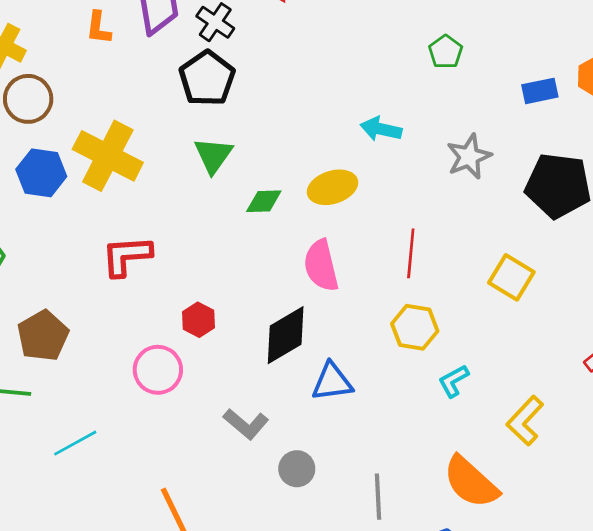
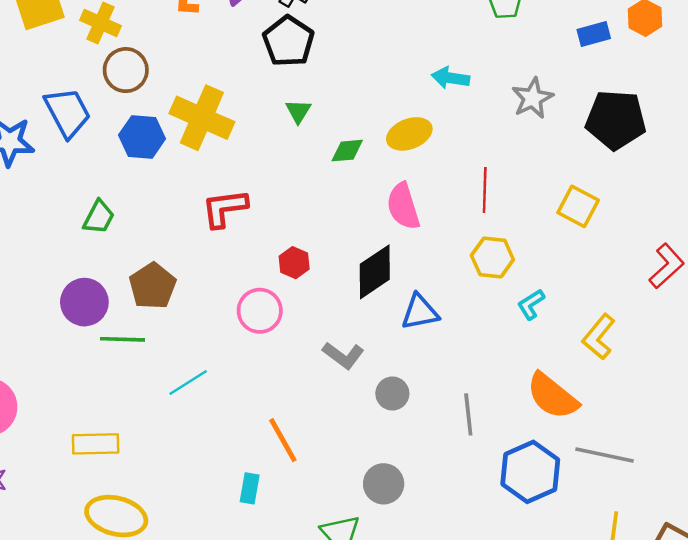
green triangle: (213, 155) -> (298, 111), size x0.7

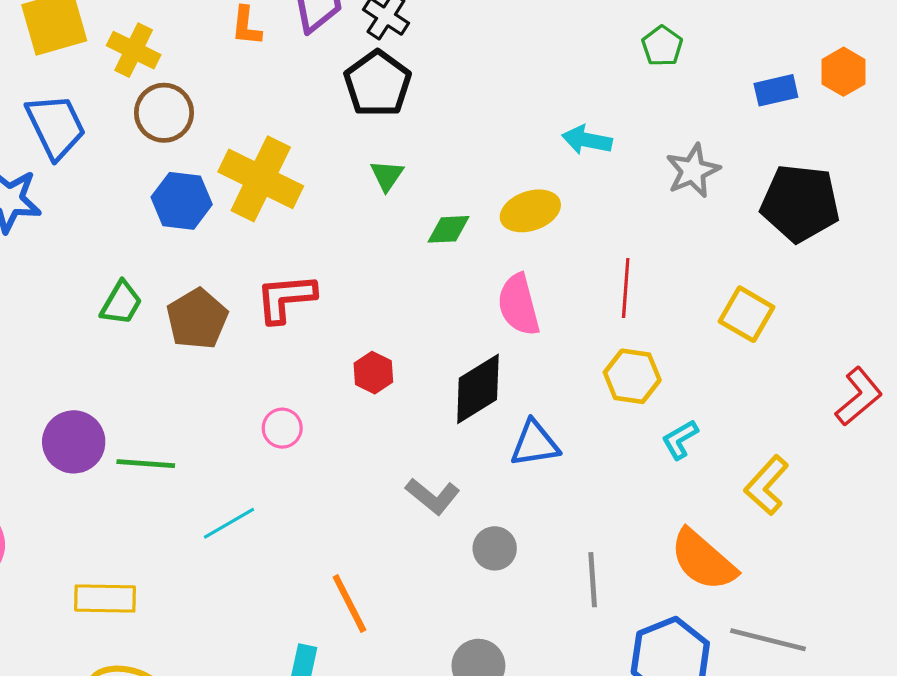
blue trapezoid: (68, 112) -> (56, 126), moved
brown pentagon: (153, 286) -> (197, 319), moved
purple circle: (84, 302) -> (74, 442), moved
pink circle: (260, 311) -> (282, 428), moved, size x0.7

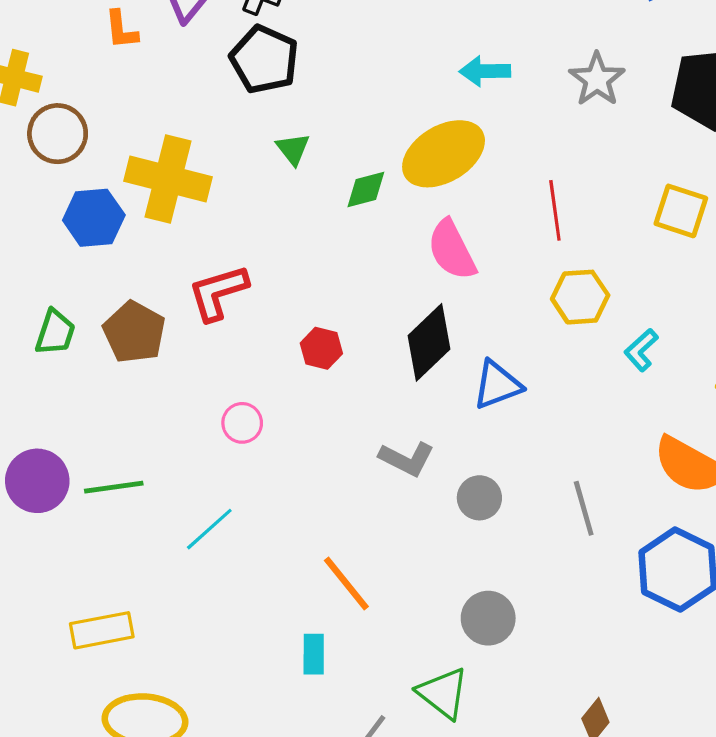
yellow ellipse: (530, 211) -> (444, 154), size x1.4

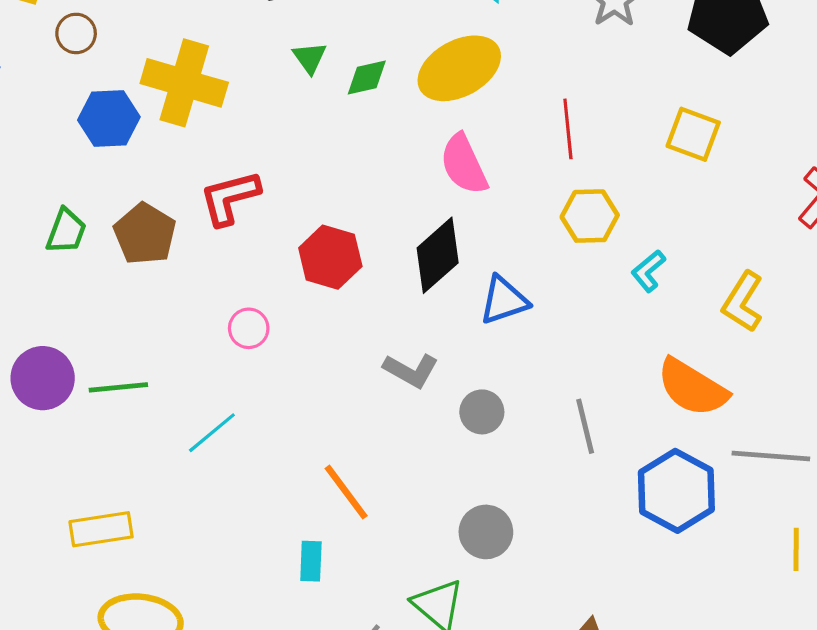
brown circle: (58, 134) -> (76, 33), size x0.7
green diamond: (366, 190) -> (367, 77), moved
red hexagon: (321, 348) -> (330, 257), size x1.5

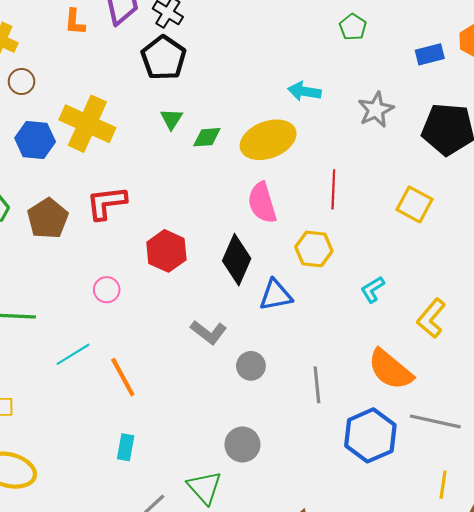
yellow hexagon: (590, 216) -> (314, 249), moved
black diamond: (438, 255) -> (237, 260), turned -33
orange line: (346, 492) -> (123, 377), moved

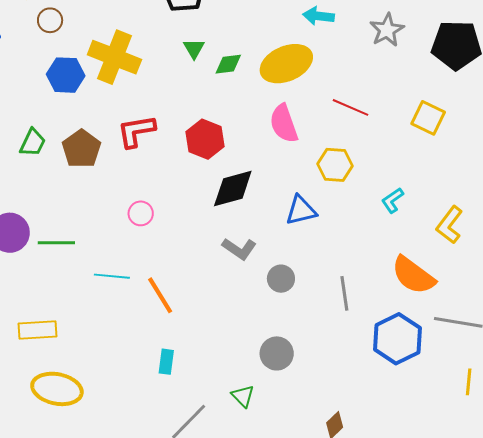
red line: (333, 189) -> (350, 107), turned -66
red hexagon: (166, 251) -> (205, 139), moved
black diamond: (237, 260) -> (233, 188), moved, turned 54
cyan line: (73, 354) -> (112, 276), turned 40
green triangle: (204, 488) -> (243, 396), size x0.7

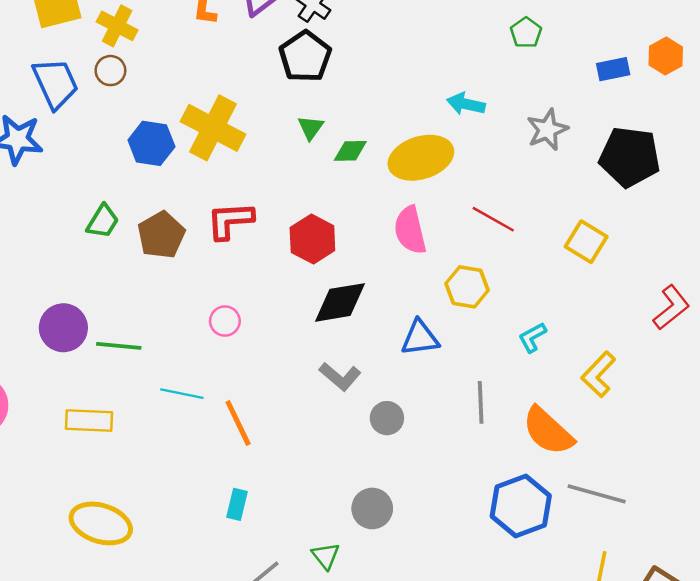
brown circle: (50, 20) -> (110, 71), moved
gray line: (344, 293) -> (481, 402), moved
yellow rectangle: (37, 330) -> (89, 420), moved

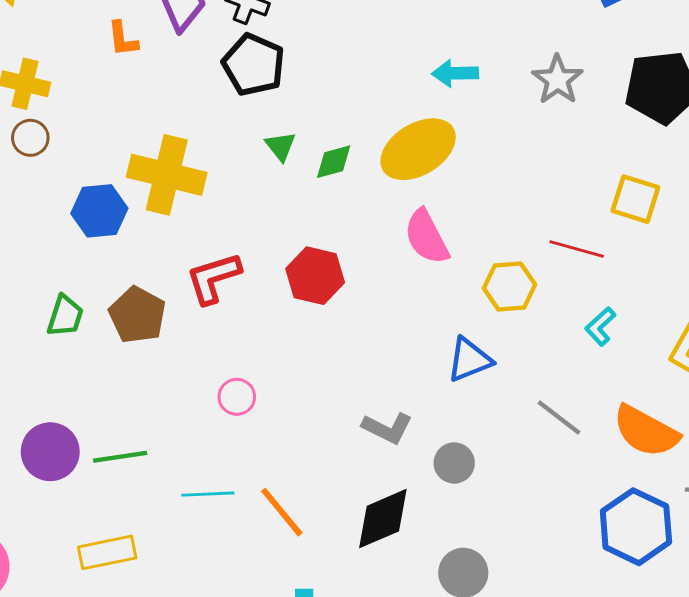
red line: (493, 219) -> (577, 249), moved
black diamond: (340, 302) -> (383, 519), moved
gray line: (481, 402) -> (559, 417), turned -36

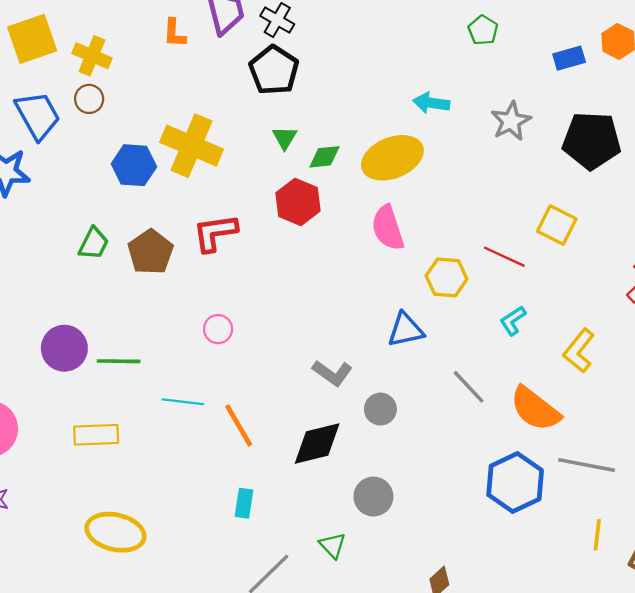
red hexagon: (315, 276) -> (298, 202), moved

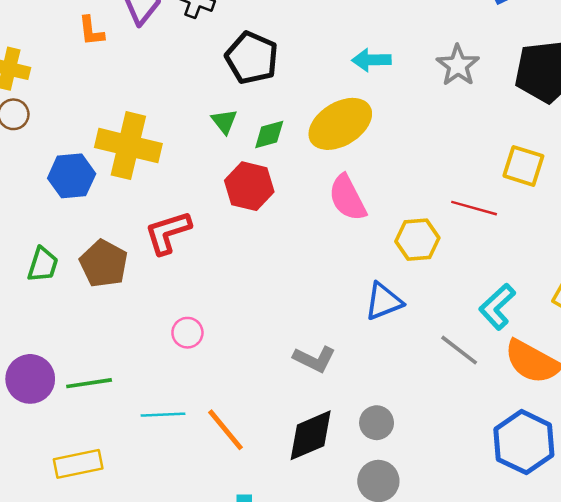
black pentagon: (274, 70) -> (252, 58), moved
cyan L-shape: (513, 321) -> (497, 307), moved, size x1.4
gray circle: (380, 409) -> (377, 423), moved

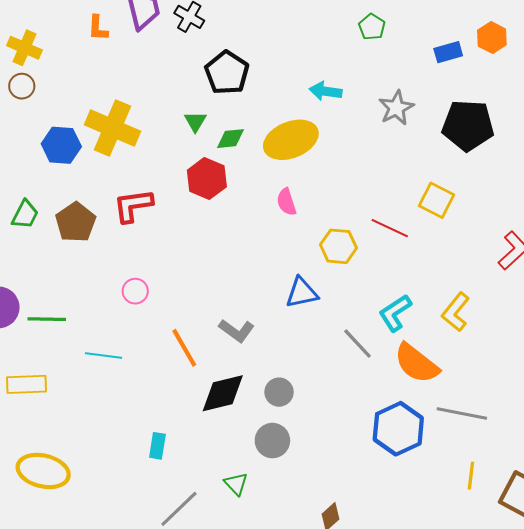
pink semicircle: (347, 198) -> (286, 202), size x0.7
orange line: (225, 430) -> (184, 348), moved

